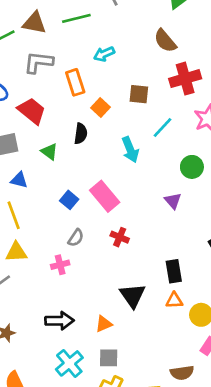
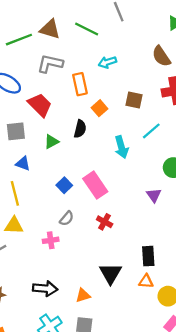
green line: (76, 18) -> (87, 29), turned 35
green triangle: (49, 152) -> (51, 142), turned 49

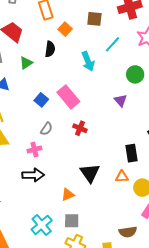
black rectangle: (148, 256) -> (131, 153), moved
black arrow: (45, 289) -> (33, 175), moved

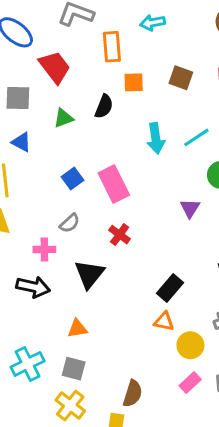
orange square: (65, 29) -> (134, 82), turned 32
cyan line: (113, 44) -> (196, 137), moved
black rectangle: (131, 153) -> (170, 288), moved, turned 36
black triangle: (90, 173) -> (89, 274), moved
brown semicircle: (128, 232) -> (133, 394), moved, turned -78

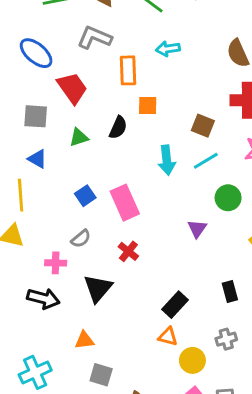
brown square: (181, 78) -> (203, 126), moved
gray square: (74, 369) -> (101, 375), moved

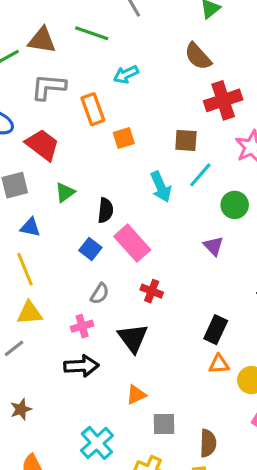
black semicircle: (118, 128) -> (105, 210), moved

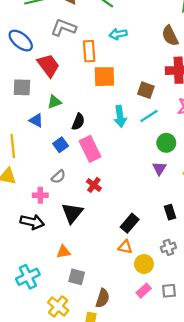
orange square: (124, 138) -> (104, 77), size x1.5
blue triangle: (30, 227) -> (36, 120), moved
purple triangle: (213, 246) -> (159, 168), moved

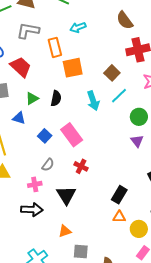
brown square: (146, 90) -> (112, 73), turned 35
black semicircle: (78, 122) -> (56, 98), moved

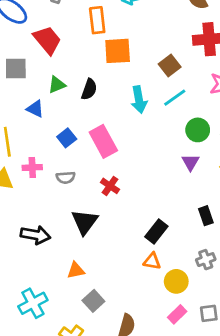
gray semicircle: (48, 165) -> (66, 178), turned 40
pink cross: (35, 184) -> (32, 167), moved
gray square: (81, 251) -> (93, 301), turned 35

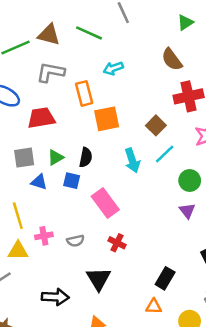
red trapezoid: (47, 40) -> (41, 118), turned -52
gray square: (16, 69) -> (24, 158), moved
blue square: (67, 138) -> (72, 181), moved, turned -30
orange triangle: (152, 261) -> (154, 306), moved

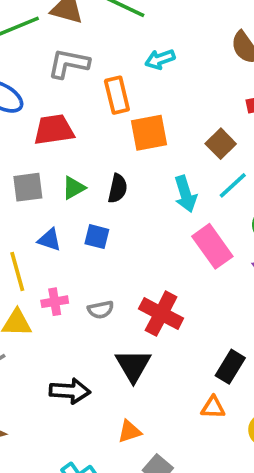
blue square: (72, 181) -> (97, 237), moved
blue triangle: (39, 182) -> (49, 240), moved
pink rectangle: (105, 203) -> (212, 246), moved
red cross: (117, 243) -> (161, 314), size x1.6

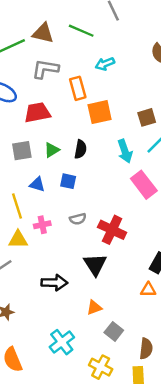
brown square: (221, 144) -> (147, 117), turned 30
gray semicircle: (101, 310) -> (78, 219), moved

